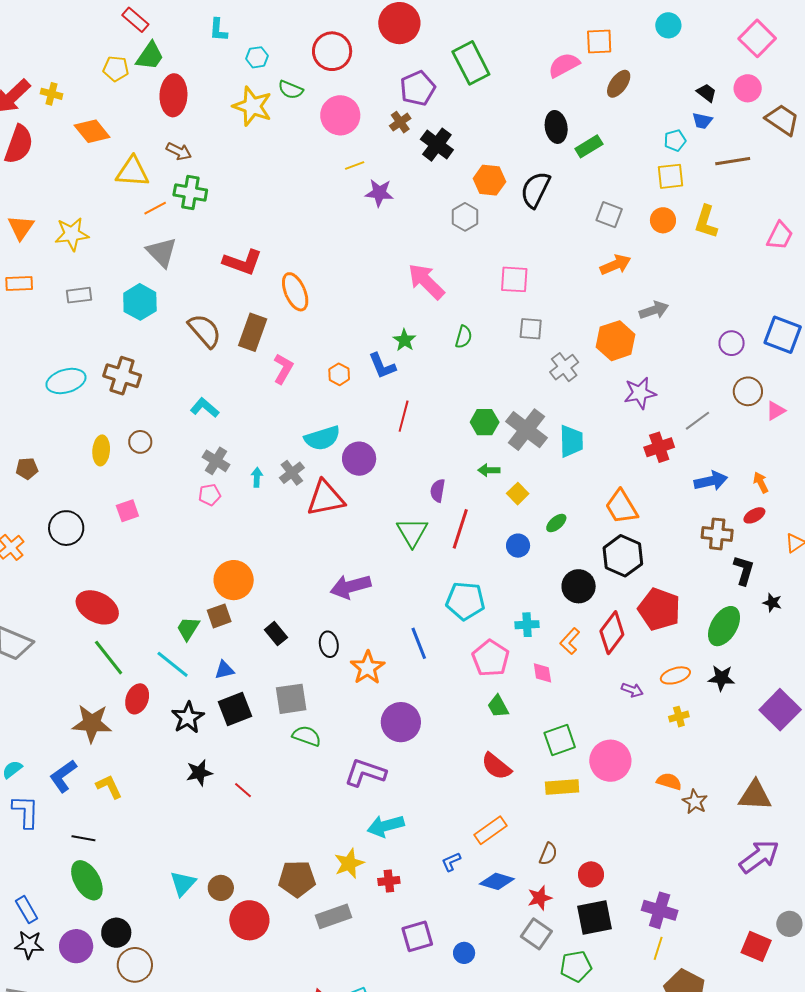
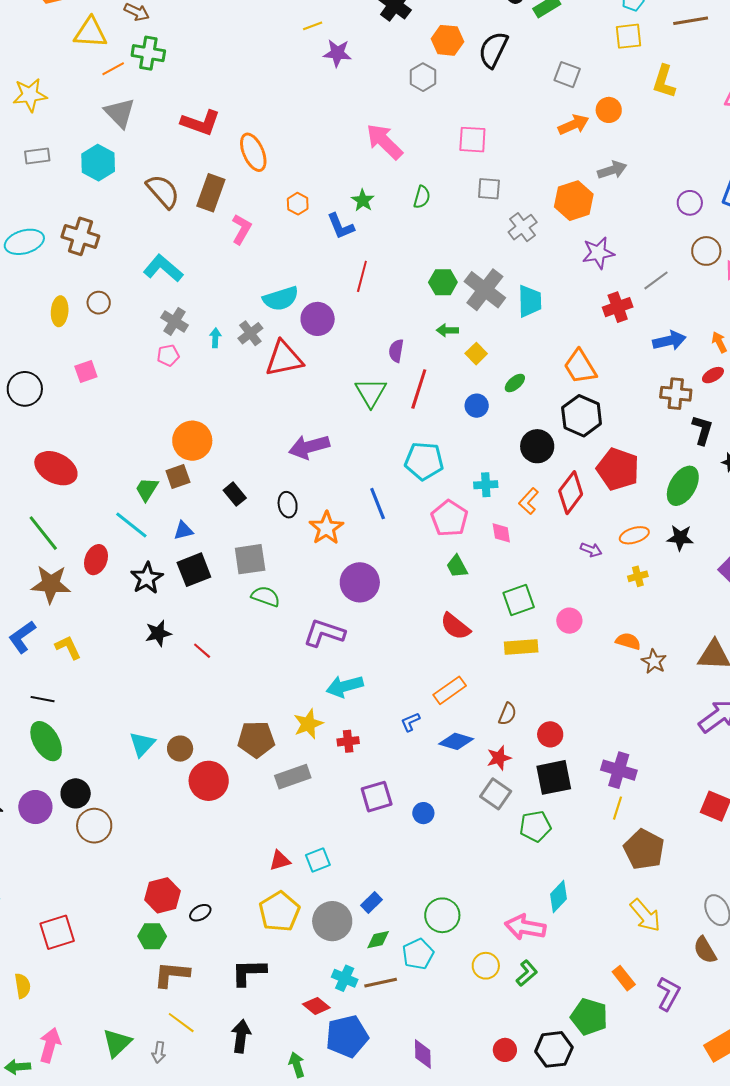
orange circle: (663, 220) -> (609, 110), moved
orange hexagon: (339, 374) -> (298, 204), moved
cyan L-shape: (205, 408) -> (163, 268), size x1.4
green line: (109, 658) -> (43, 533), moved
pink circle: (610, 761) -> (569, 621), size x0.6

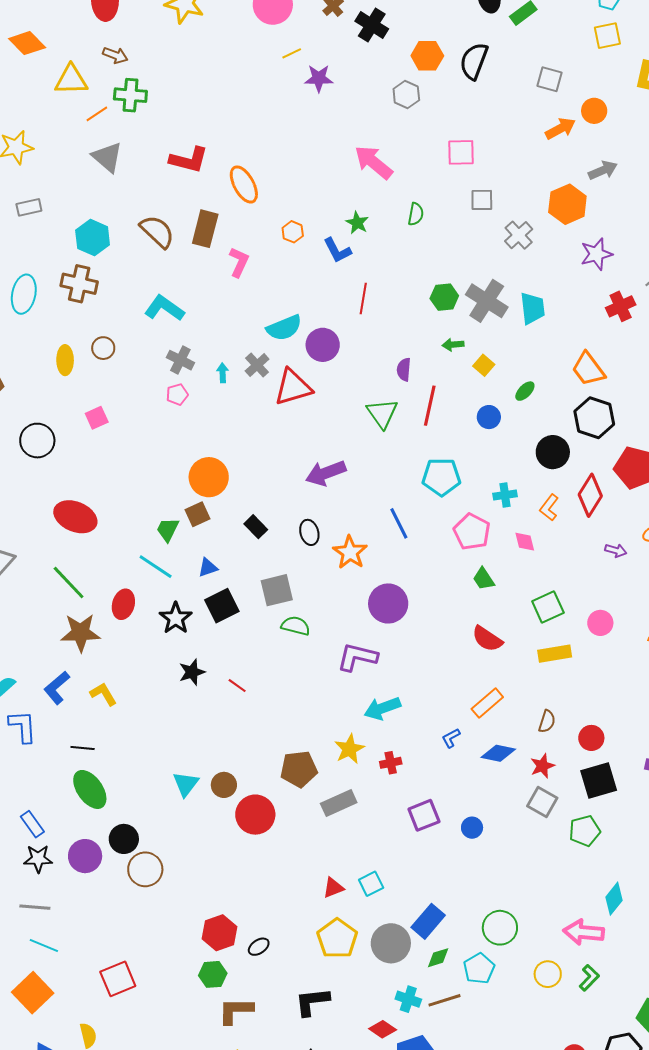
cyan hexagon: (98, 163) -> (93, 238), moved
cyan ellipse: (24, 242) -> (24, 294), turned -57
blue rectangle: (371, 903) -> (428, 921), size x1.6

